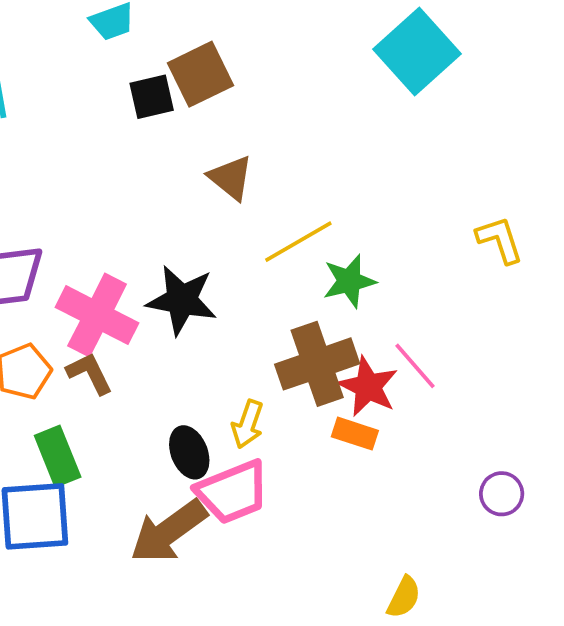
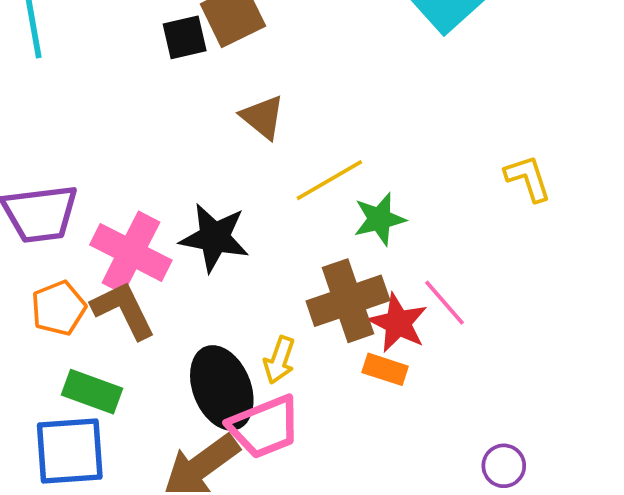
brown L-shape: (90, 373) -> (123, 310), size x1.4
black ellipse: (189, 452) -> (222, 388), size x1.6
green rectangle: (58, 456) -> (92, 392), turned -48
purple circle: (502, 494) -> (504, 466), moved

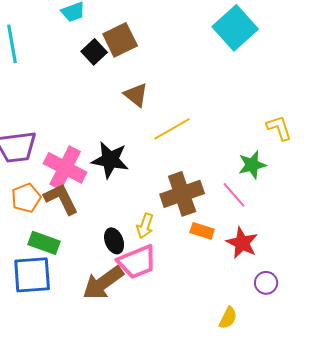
black square: (185, 37) -> (94, 52), turned -30
green star: (379, 219) -> (252, 165), moved
red star: (398, 323) -> (242, 243), moved
black ellipse: (222, 388) -> (114, 241), size x0.6

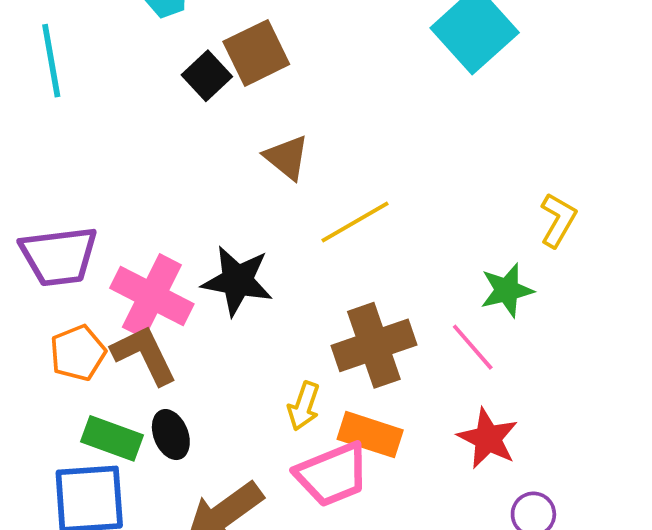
yellow L-shape: (279, 128) -> (558, 220), turned 48
orange rectangle: (202, 231) -> (370, 435), moved, size x1.4
black ellipse: (114, 241) -> (171, 435), moved
pink trapezoid: (137, 262) -> (332, 474), moved

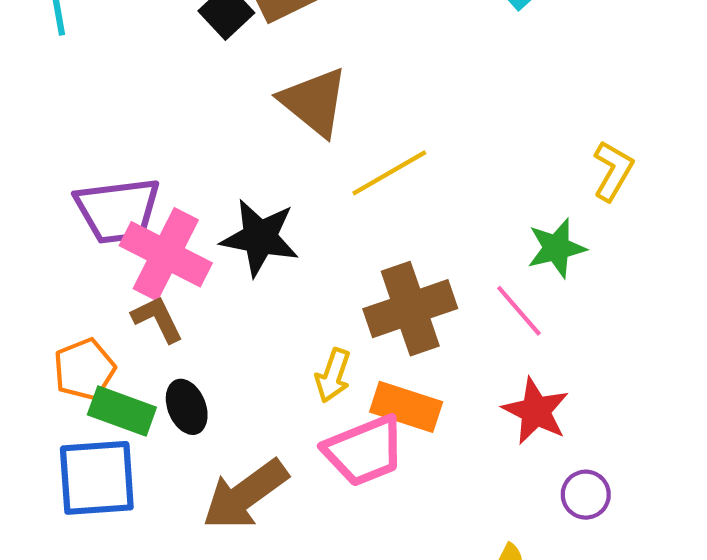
brown triangle: (287, 157) -> (314, 102), size x1.4
purple trapezoid: (59, 256) -> (118, 210), moved
orange pentagon: (78, 353) -> (84, 369), moved
brown L-shape: (144, 355) -> (157, 319), size x0.7

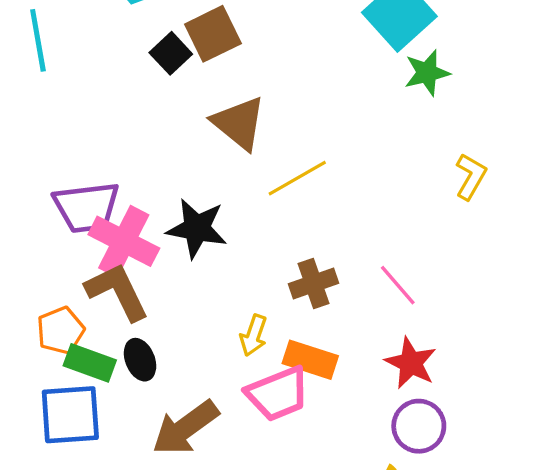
green star: (557, 248) -> (427, 73), moved
brown cross: (410, 309) -> (313, 283), size x0.7
brown L-shape: (157, 319) -> (117, 292), size x1.6
purple circle: (586, 495) -> (419, 426), moved, size x1.4

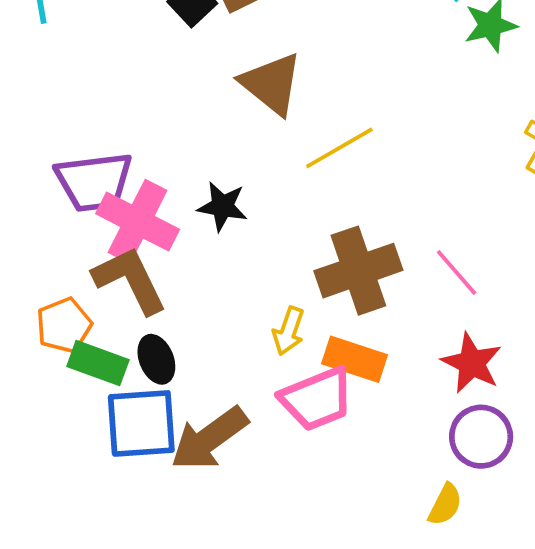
black star: (197, 228) -> (222, 206), size x0.7
brown cross: (313, 283) -> (358, 271), size x1.5
blue square: (70, 415) -> (141, 423), moved

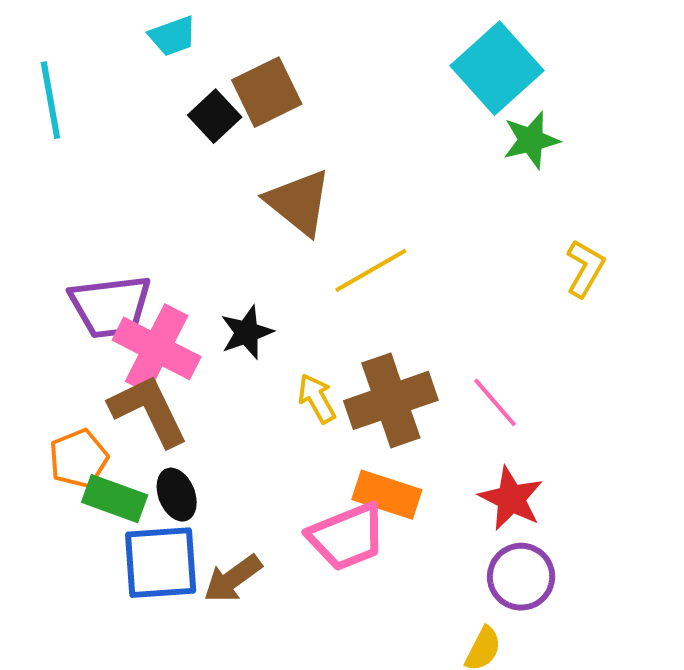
black star: (222, 206) -> (247, 332), turned -30
yellow arrow: (289, 331) -> (317, 398), moved, turned 132
brown arrow: (209, 439) -> (233, 579), size x0.7

